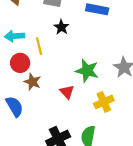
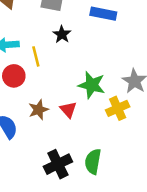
brown star: (32, 82) -> (38, 110), moved, turned 30
yellow cross: (104, 102) -> (118, 108), moved

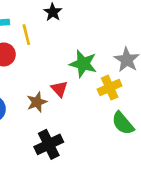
brown star: (38, 110) -> (37, 102), moved
green semicircle: (93, 162) -> (123, 123), moved, turned -50

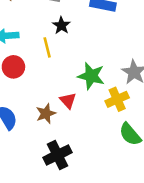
yellow line: (26, 35) -> (47, 47), moved

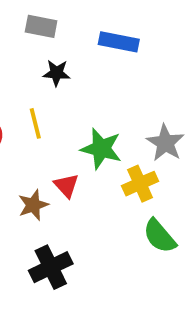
black star: (61, 25) -> (57, 73), turned -30
yellow line: (47, 47) -> (35, 123), moved

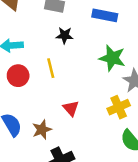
green star: (101, 149) -> (112, 58), moved
brown star: (33, 205) -> (42, 130), moved

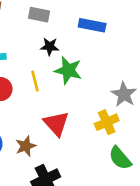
green star: (112, 58) -> (68, 70), moved
red triangle: (71, 108) -> (56, 124), size x1.5

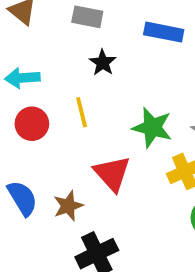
black star: (50, 47) -> (103, 63), turned 30
green star: (68, 70) -> (152, 128), moved

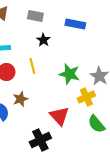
red triangle: (112, 173) -> (59, 116), moved
brown star: (68, 206) -> (20, 99), moved

